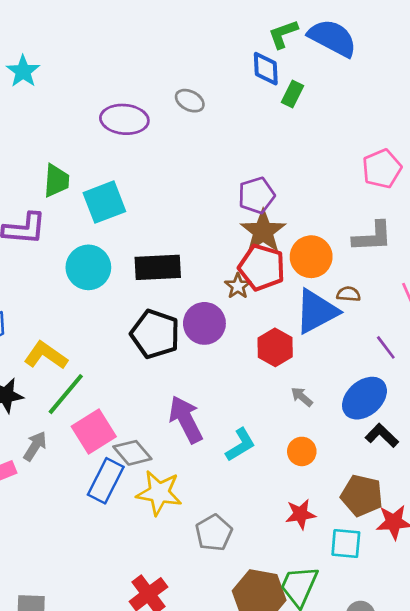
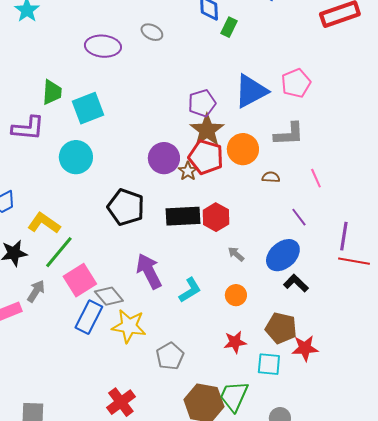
black rectangle: (158, 267) -> (183, 216), moved
blue triangle: (316, 311) -> (251, 91), moved
purple circle: (204, 323) -> (164, 158), moved

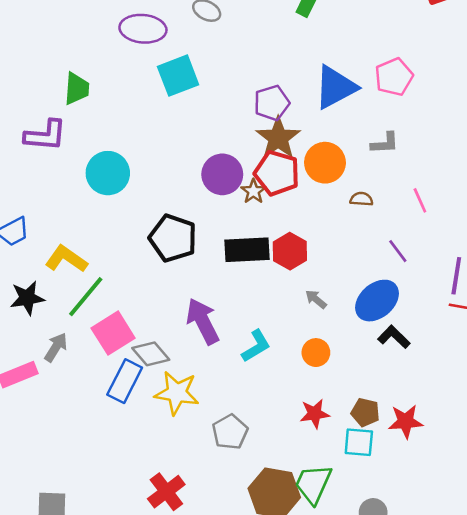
cyan square: (88, 108) -> (178, 76), moved
gray L-shape: (289, 134) -> (385, 143), size x0.7
brown pentagon: (281, 328) -> (365, 412), moved, size x0.7

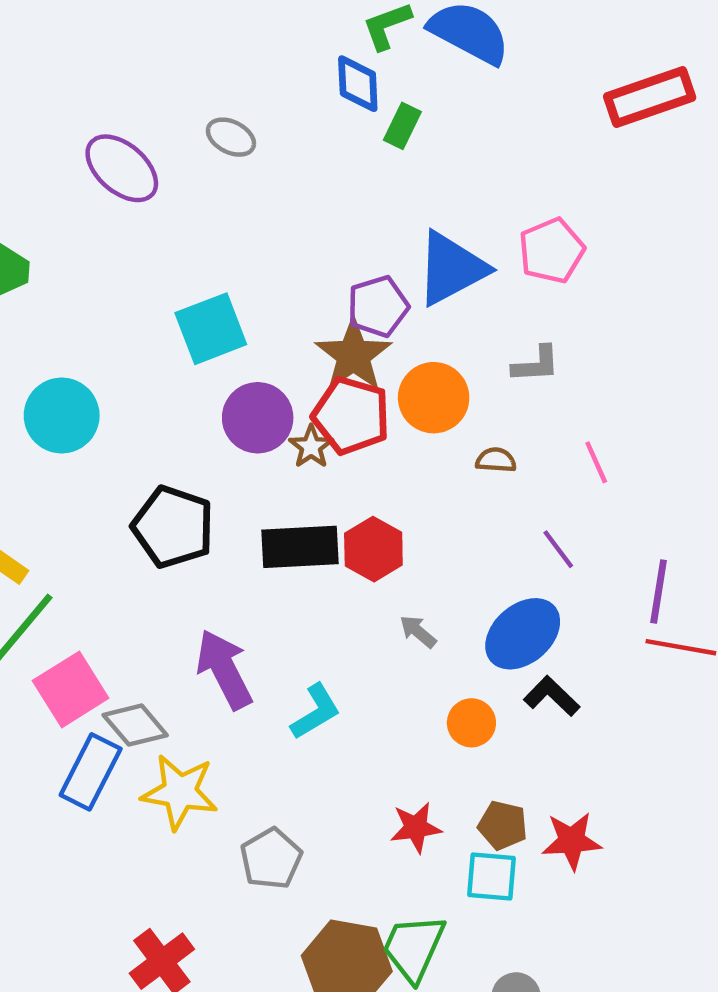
purple ellipse: (143, 29) -> (122, 168), turned 36
cyan square: (178, 76) -> (211, 329), moved
purple pentagon: (272, 103) -> (378, 306), moved
orange circle: (316, 353) -> (471, 723), moved

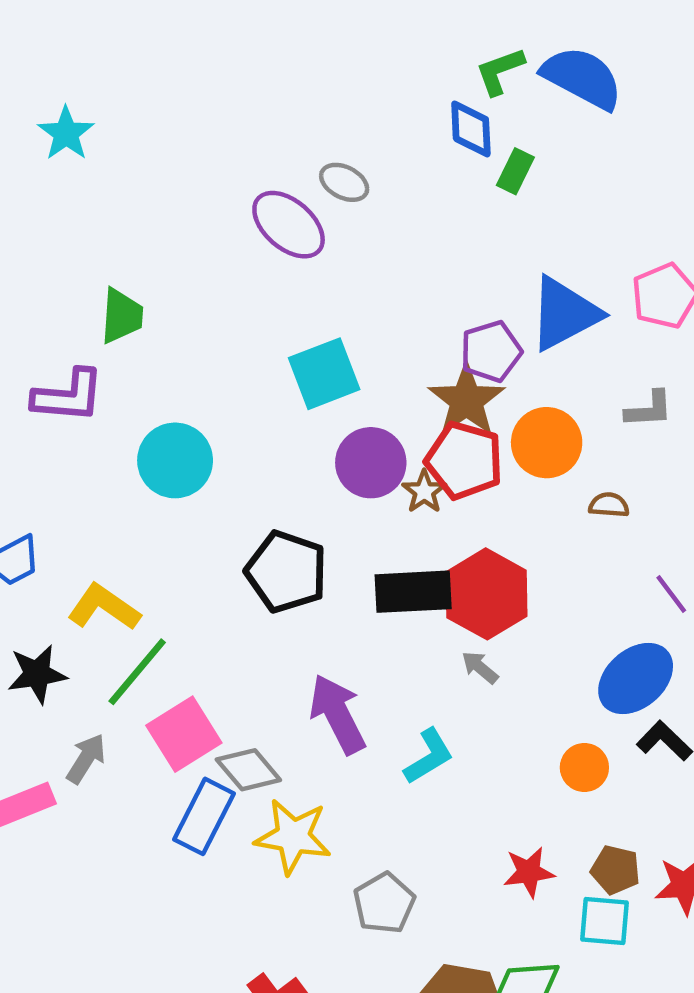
purple ellipse: (122, 168) -> (289, 225), moved
red hexagon: (373, 549) -> (487, 594), size x1.4
gray arrow: (418, 632) -> (480, 667), moved

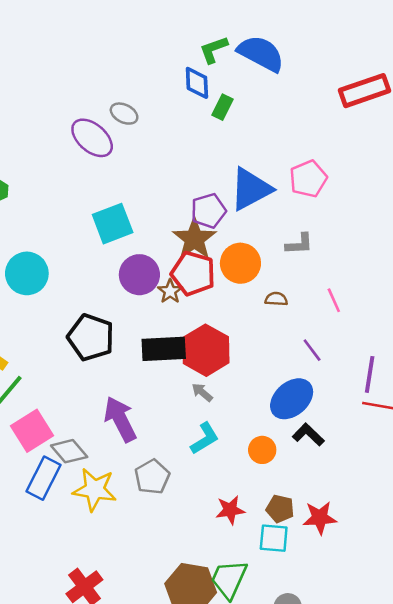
cyan L-shape: (429, 756) -> (205, 438), moved
gray pentagon: (384, 903) -> (152, 477), moved

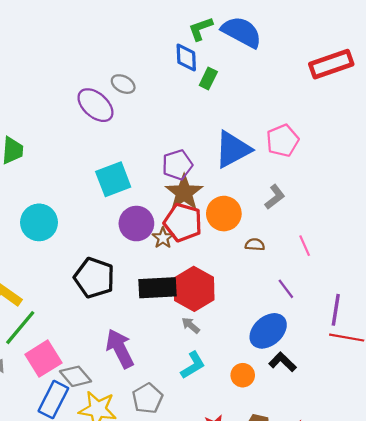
purple pentagon: (208, 211) -> (177, 165), moved
gray L-shape: (299, 244) -> (275, 197), turned -35

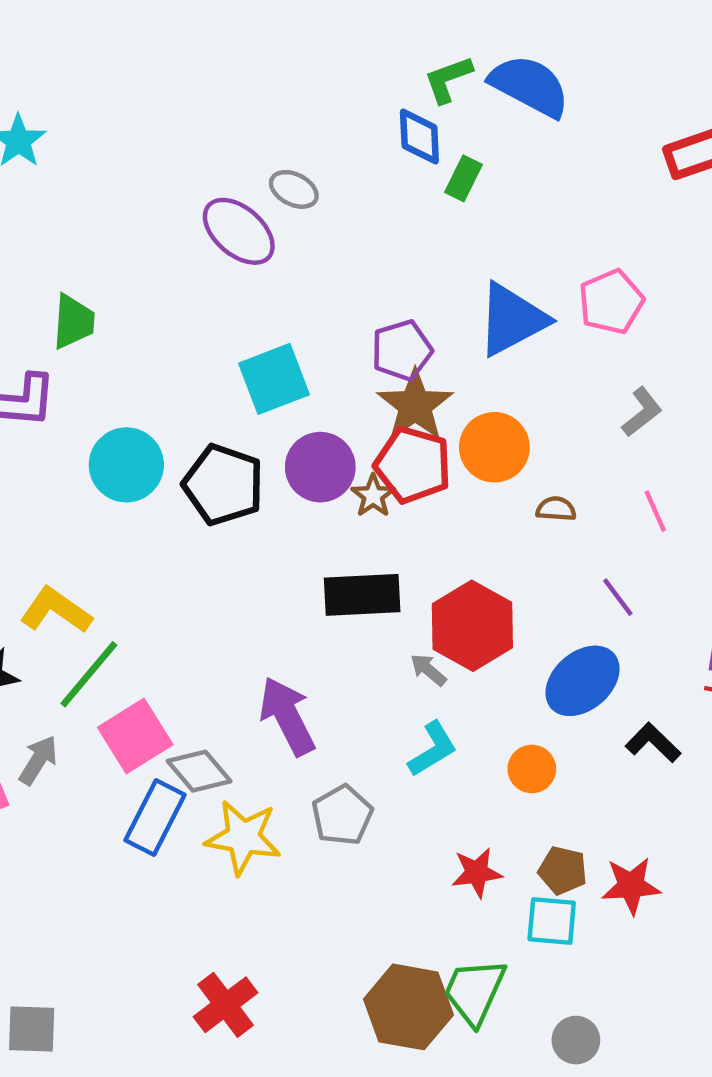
gray L-shape: (275, 197) -> (642, 412), moved
black pentagon: (94, 278) -> (223, 485), moved
red hexagon: (194, 289) -> (472, 626), moved
black L-shape: (283, 362) -> (653, 743), moved

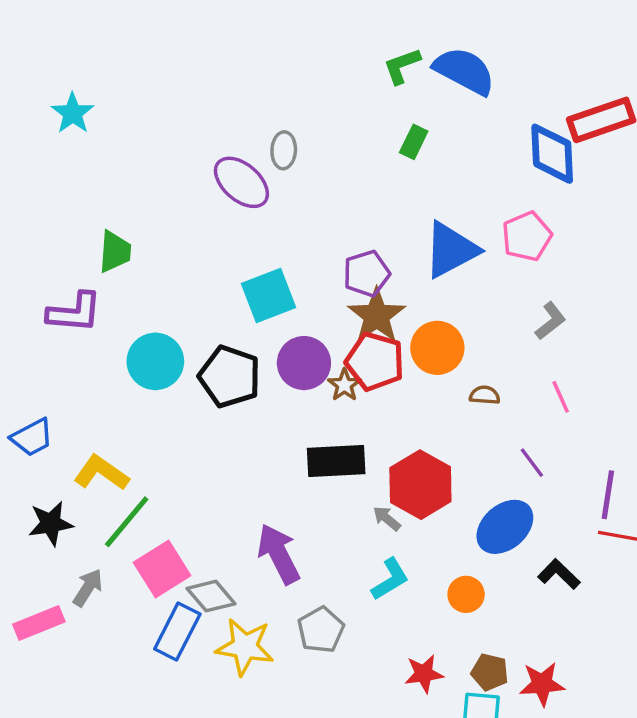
blue diamond: (419, 137) -> (552, 154), moved, size x1.4
gray ellipse: (294, 189) -> (284, 150), turned 66

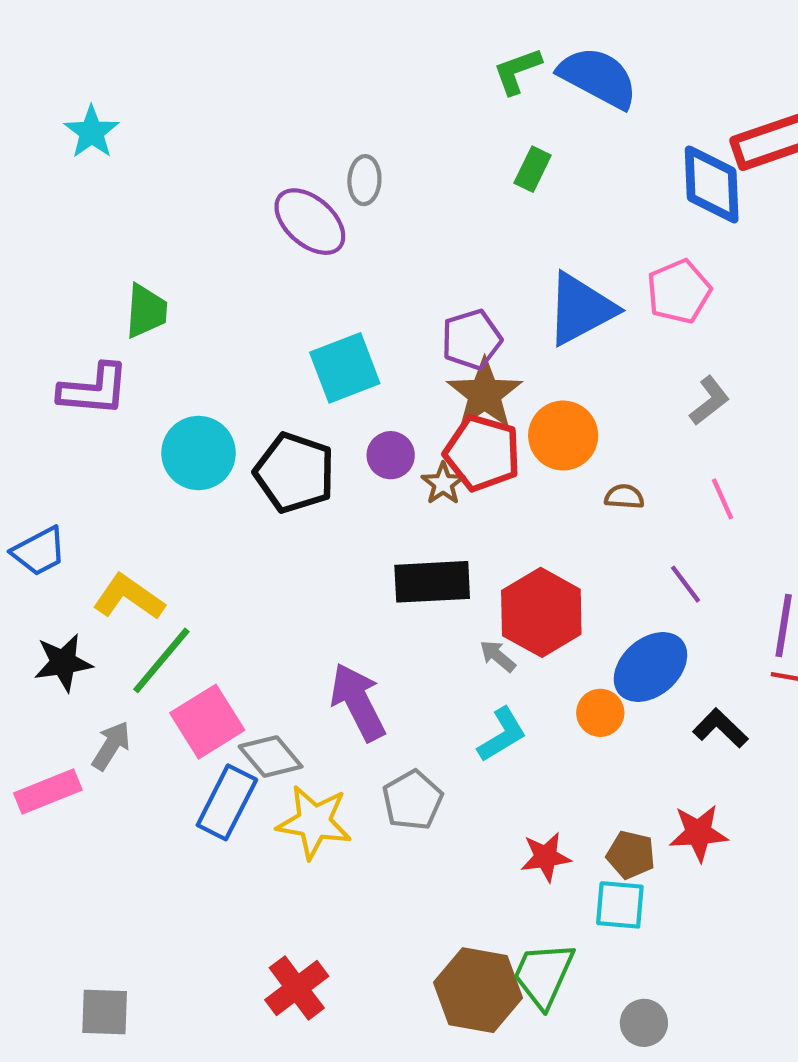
purple circle: (304, 363) -> (391, 455), size x0.7
orange circle: (466, 594) -> (600, 713), moved
red star: (542, 684) -> (699, 833), moved

